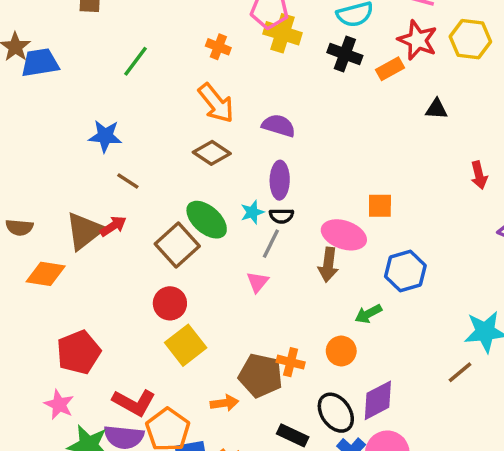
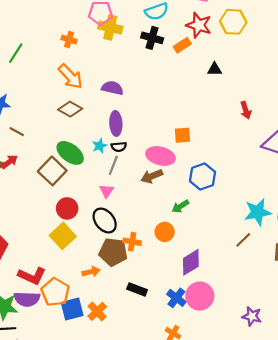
brown arrow: (328, 265) -> (152, 176), turned 65
red circle: (170, 303) -> (67, 208), moved
black ellipse: (336, 413) -> (105, 220), moved

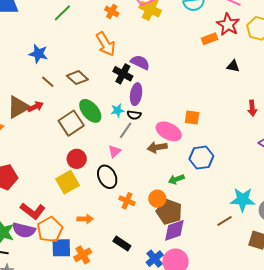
black cross: (152, 38) -> (123, 74), moved
brown diamond: (70, 109) -> (77, 78), moved
brown pentagon: (113, 252) -> (169, 212), moved

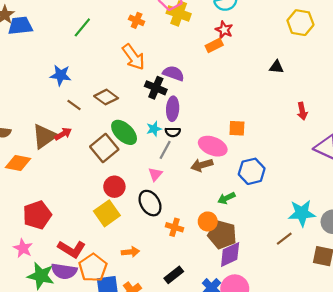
red star: (228, 24) -> (224, 30), moved, size x0.7
orange rectangle: (210, 39) -> (214, 45), moved
black rectangle: (122, 243) -> (174, 275), turned -66

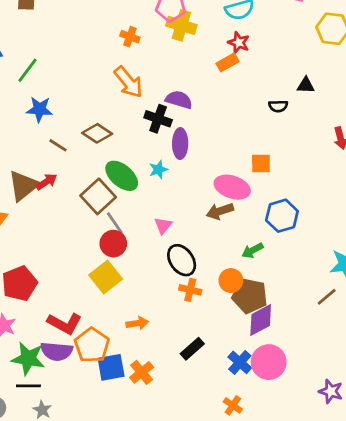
green line: (82, 27) -> (28, 70), moved
black semicircle: (173, 132) -> (278, 106), moved
gray line: (165, 150) -> (115, 223), moved, turned -60
black ellipse: (150, 203) -> (182, 260), moved

